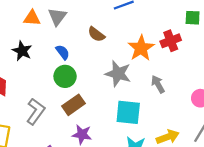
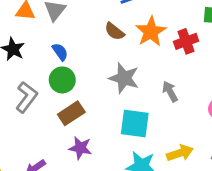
brown semicircle: (96, 34) -> (115, 31), moved
orange star: (141, 48) -> (151, 32), moved
gray L-shape: (36, 111) -> (26, 97), moved

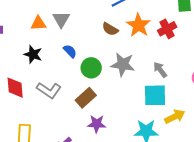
green circle: (62, 80) -> (91, 68), moved
gray L-shape: (26, 97) -> (49, 90), turned 95
cyan square: (135, 123) -> (155, 95), moved

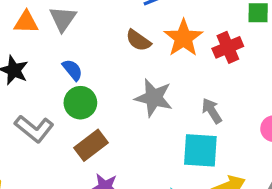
green circle: (91, 68) -> (80, 103), moved

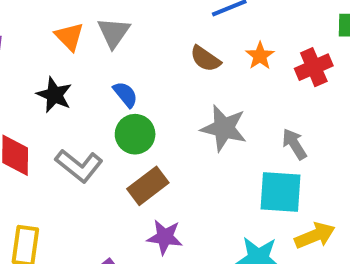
orange triangle: (26, 22) -> (69, 37), turned 44
orange star: (183, 38) -> (260, 56), size x0.6

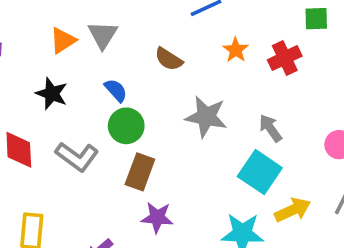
orange triangle: (69, 37) -> (63, 40), turned 44
brown semicircle: (205, 59) -> (169, 59), moved
brown rectangle: (148, 186) -> (140, 172), turned -30
cyan square: (280, 192) -> (260, 172), turned 33

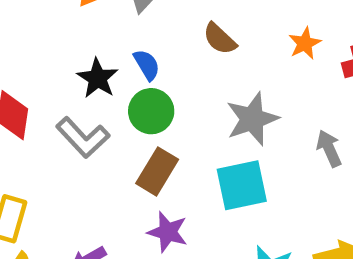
black star: (52, 94) -> (98, 78), moved
gray star: (206, 117) -> (252, 119), turned 30
cyan square: (260, 172) -> (242, 185), moved, turned 33

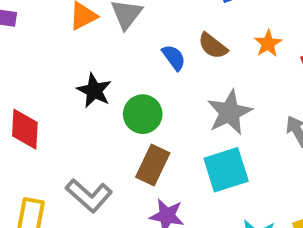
brown semicircle: (220, 39) -> (213, 46), moved
blue semicircle: (147, 65) -> (174, 57), moved
gray L-shape: (83, 137) -> (89, 195), moved

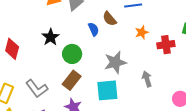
brown semicircle: (213, 46) -> (110, 19), moved

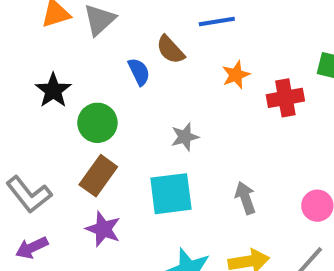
gray star: (115, 62) -> (185, 137), size x0.6
gray arrow: (147, 79) -> (245, 198), moved

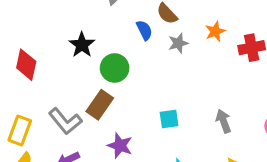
gray star: (185, 137) -> (178, 43), moved
brown rectangle: (98, 176) -> (100, 105), moved
cyan square: (171, 194) -> (169, 119), size x0.6

